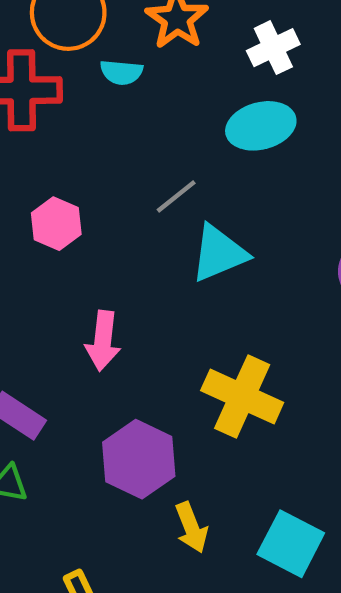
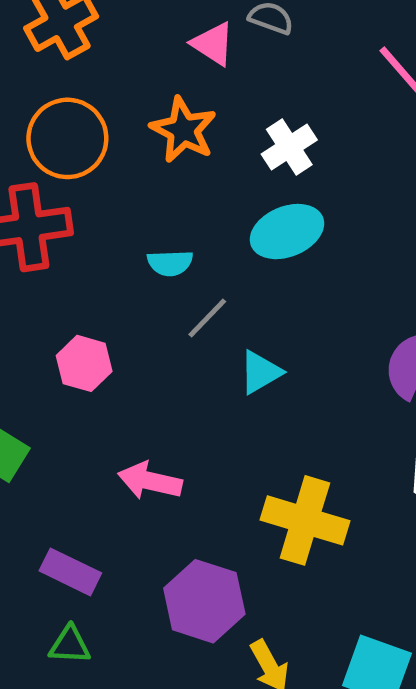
cyan semicircle: (121, 72) -> (170, 263), moved
cyan triangle: (219, 253) -> (260, 372), size x0.7
pink arrow: (103, 341) -> (150, 481), turned 104

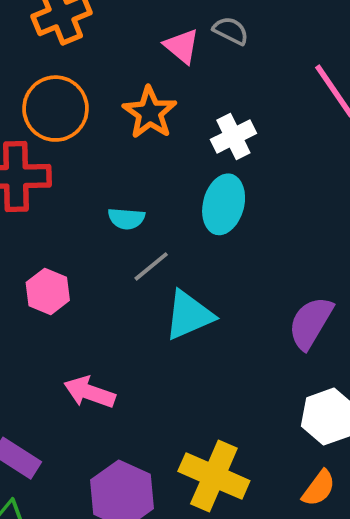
cyan ellipse: (287, 232) -> (224, 204), turned -60
cyan triangle: (260, 372) -> (189, 315), size x1.4
yellow cross: (305, 520) -> (214, 476), moved

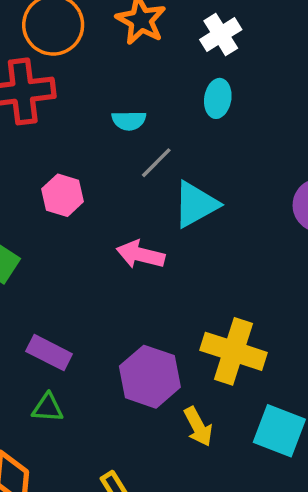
cyan ellipse: (224, 204) -> (218, 98), size x0.7
pink arrow: (90, 392) -> (140, 255), moved

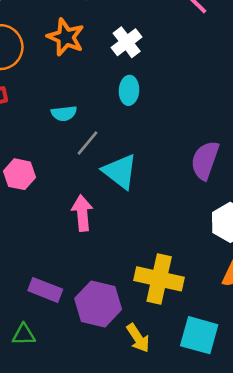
cyan triangle: (196, 204) -> (120, 171), turned -48
pink arrow: (140, 255) -> (82, 213), turned 76
purple rectangle: (49, 353) -> (45, 290), moved

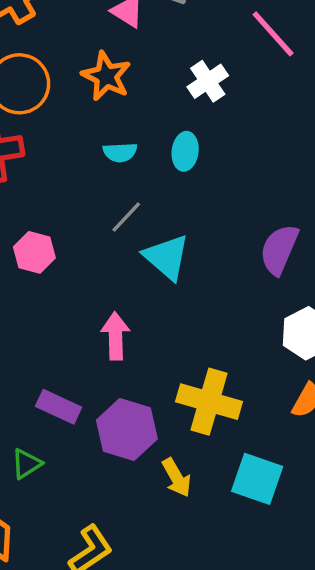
white cross: (127, 42) -> (208, 81), moved
cyan semicircle: (64, 113) -> (120, 152), moved
pink arrow: (82, 213) -> (115, 336), moved
green triangle: (24, 335) -> (26, 464), turned -35

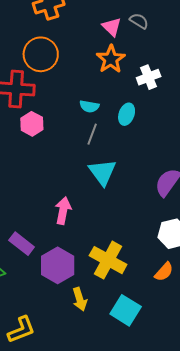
orange star: (106, 76) -> (111, 59), moved
gray line: (126, 217) -> (92, 134), moved, turned -35
pink hexagon: (34, 252) -> (32, 124), moved

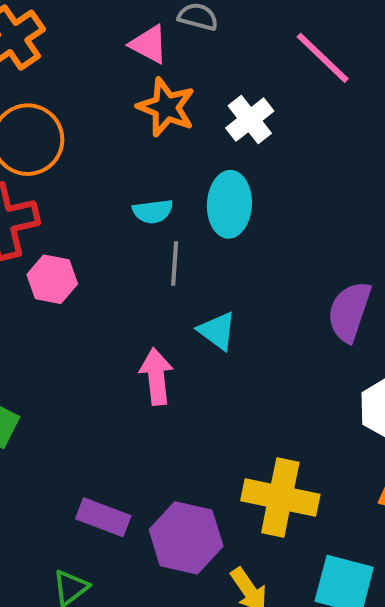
cyan ellipse: (127, 114) -> (229, 204), size x1.4
cyan triangle: (102, 172) -> (217, 331), size x0.7
pink arrow: (63, 211) -> (156, 377), moved

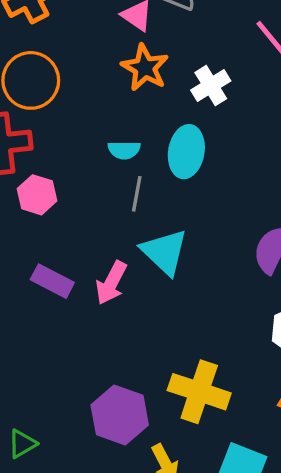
cyan triangle: (217, 331) -> (164, 252), size x1.5
pink arrow: (156, 377) -> (111, 283), turned -153
purple rectangle: (103, 517) -> (52, 281), moved

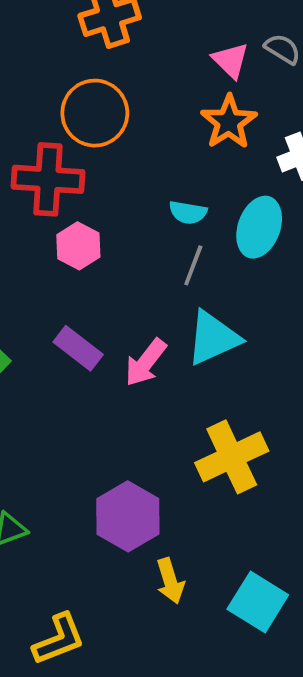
cyan triangle: (164, 252) -> (213, 338), turned 42
yellow cross: (199, 392) -> (232, 457), moved, turned 36

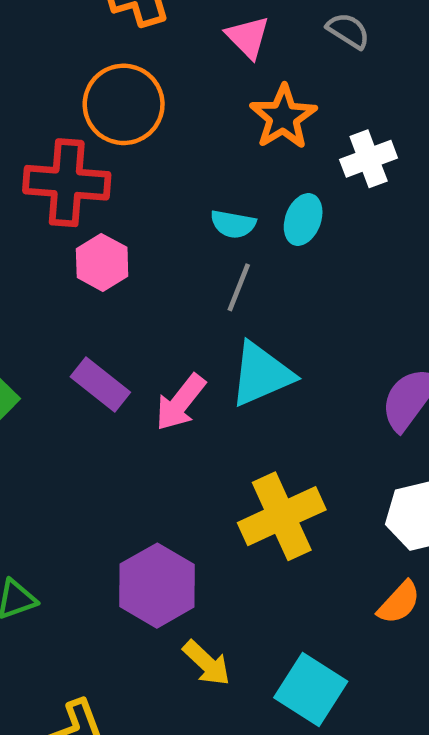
pink triangle: (231, 60) -> (248, 37), moved
cyan ellipse: (259, 227) -> (303, 220), moved, size x0.7
yellow arrow: (170, 581) -> (207, 663), turned -30

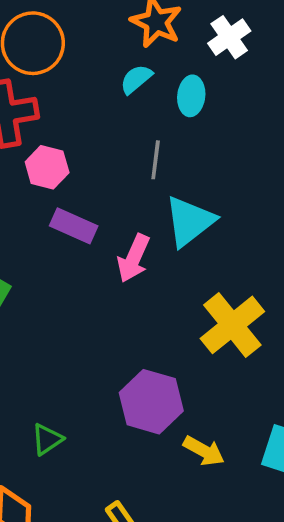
cyan semicircle: (233, 224) -> (136, 79), moved, turned 144
purple rectangle: (100, 385) -> (74, 226), moved

